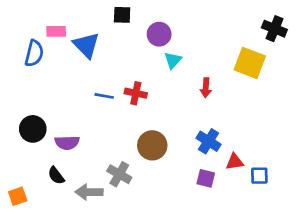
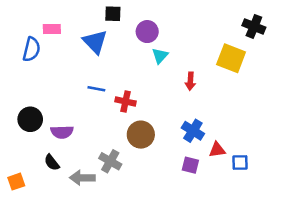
blue triangle: (86, 45) -> (95, 42), moved
red cross: (136, 93) -> (126, 101), moved

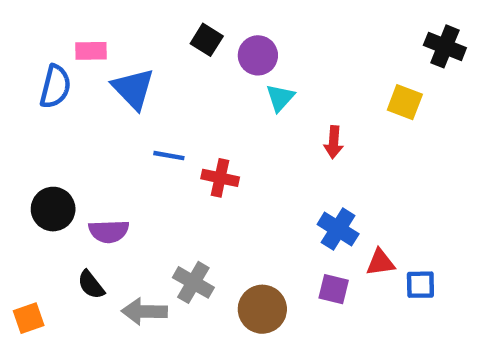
black square: (113, 14) -> (207, 40), moved, turned 30
blue triangle: (95, 42) -> (133, 89), moved
yellow square: (231, 58) -> (405, 102), size x0.7
brown circle: (141, 135) -> (262, 309), moved

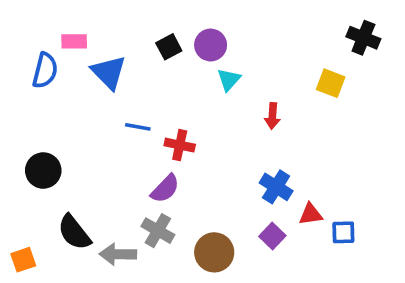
black square: (207, 40) -> (169, 47), moved, turned 30
purple semicircle: (109, 231) -> (165, 189), moved, turned -44
black semicircle: (91, 285) -> (74, 232), size x1.5
purple square: (334, 289) -> (272, 236), turned 30

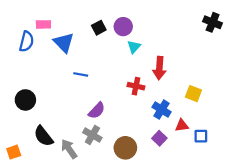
yellow square: (331, 83) -> (193, 94), moved
red arrow: (272, 116) -> (159, 68), size x1.5
red cross: (180, 145) -> (136, 86), moved
gray arrow: (118, 254) -> (69, 149), turned 54

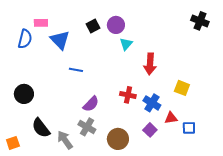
red cross: (136, 86) -> (128, 95), moved

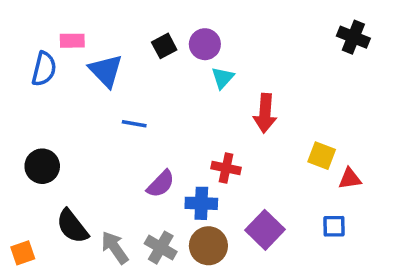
blue cross: (152, 103) -> (201, 203), moved, turned -30
red triangle: (171, 118) -> (350, 179), moved
gray cross: (87, 127) -> (161, 248), moved
purple square: (150, 130) -> (265, 230), size x1.5

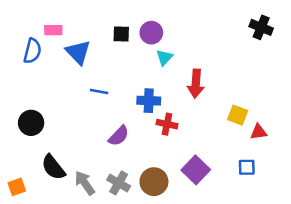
black square: (164, 46) -> (121, 34), turned 30
blue cross: (201, 203) -> (149, 101), moved

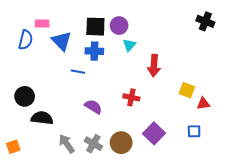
black square: (121, 34) -> (95, 27), size x1.5
blue cross: (149, 101) -> (94, 51), moved
purple semicircle: (119, 136) -> (93, 107), turned -102
black semicircle: (53, 167) -> (42, 118), moved, turned 135

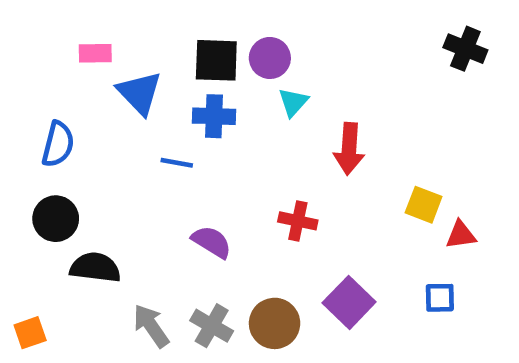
blue semicircle: (26, 40) -> (58, 144), moved

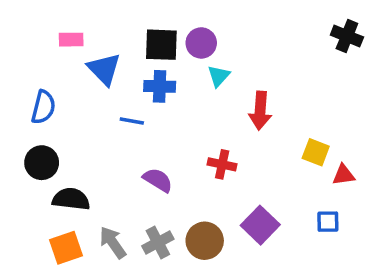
gray cross: (212, 326) -> (158, 242), turned 32
orange square: (30, 333) -> (66, 248), moved, size x1.4

